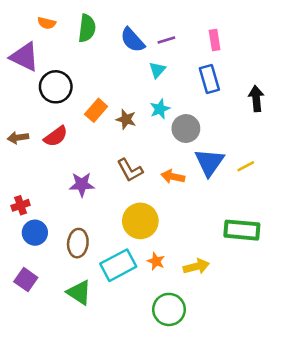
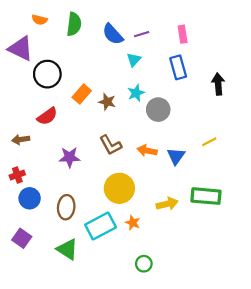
brown arrow: (18, 138) -> (21, 140), moved
blue triangle: (209, 162) -> (176, 156), moved, size x0.7
yellow arrow: (196, 266) -> (167, 204), moved
green circle: (169, 309) -> (144, 264), size x0.6

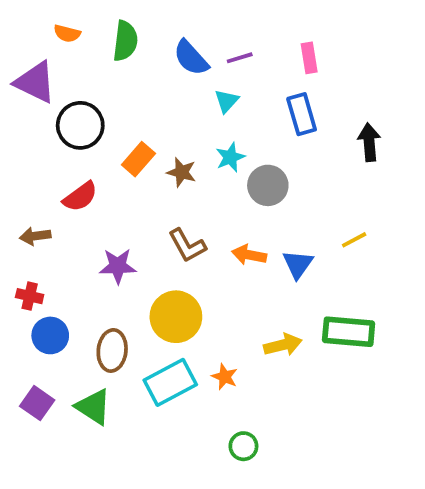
red cross: (17, 175) -> (30, 296), turned 32
yellow circle: (119, 188) -> (176, 317), moved
green triangle: (67, 249) -> (93, 407), moved

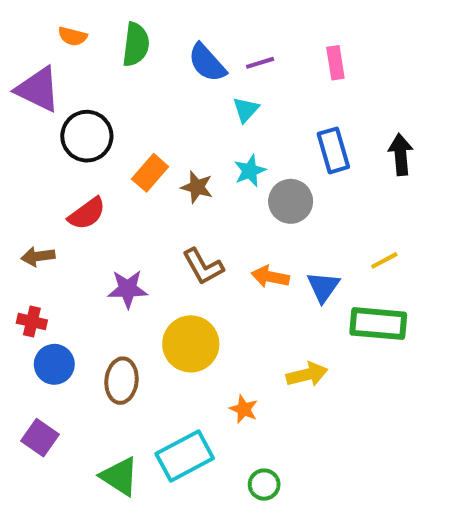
blue rectangle: (302, 114) -> (333, 150), moved
green rectangle: (349, 332) -> (378, 324), moved
cyan rectangle: (170, 382) -> (185, 456), moved
green triangle: (93, 407) -> (119, 476), moved

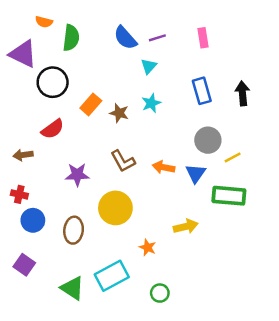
green semicircle: (136, 44) -> (71, 38), moved
gray circle: (291, 201) -> (208, 140), moved

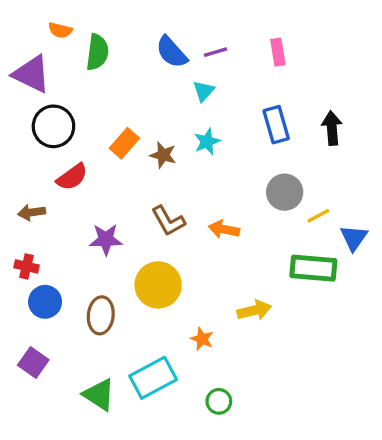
black circle: (53, 82) -> (53, 126), moved
blue triangle: (196, 173) -> (354, 238), moved

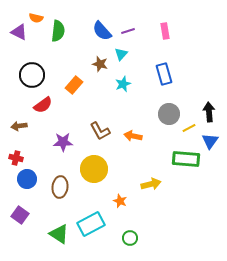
purple triangle: (32, 74) -> (19, 32), moved, size x0.7
black arrow: (332, 128) -> (209, 112), moved
brown star: (163, 155) -> (100, 64), moved

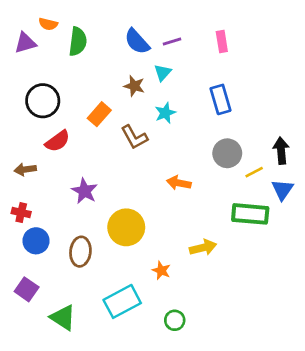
purple triangle: (19, 32) -> (25, 43), turned -42
brown L-shape: (100, 131) -> (134, 137), moved
purple star: (63, 142) -> (84, 191), turned 30
green triangle: (59, 234) -> (63, 318), moved

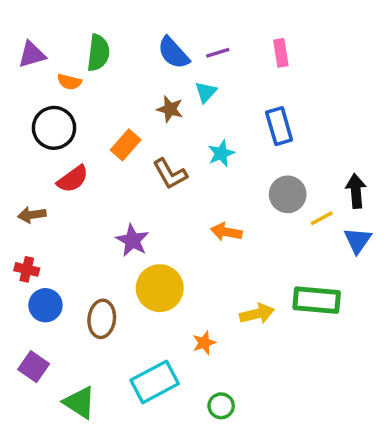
orange semicircle: (48, 24) -> (69, 82), moved
cyan star: (165, 113) -> (221, 153), moved
purple star: (84, 191) -> (132, 240), moved
green rectangle: (250, 214) -> (317, 300), moved
orange star: (161, 270) -> (204, 343), turned 30

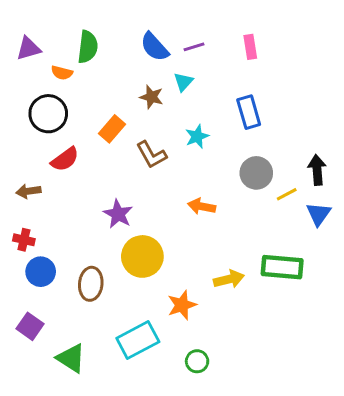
orange star: (204, 343) -> (182, 305), size x1.4

